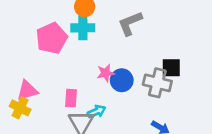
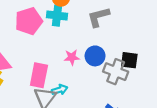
blue circle: (122, 80) -> (95, 56), moved
pink rectangle: (71, 98) -> (39, 75), size x1.5

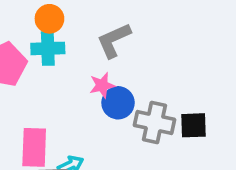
pink star: (72, 57) -> (102, 85), moved
black square: (129, 60) -> (193, 125), moved

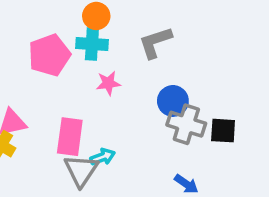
pink star: (102, 85) -> (108, 83), moved
blue circle: (118, 103) -> (173, 101), moved

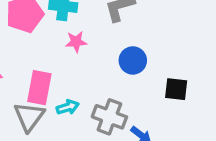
gray cross: (186, 124) -> (109, 117), moved
gray triangle: (81, 170) -> (29, 117), moved

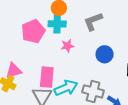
cyan arrow: (68, 107) -> (66, 88), size x1.6

